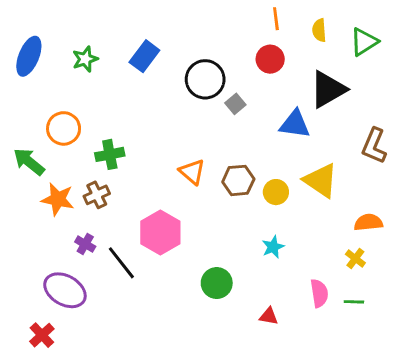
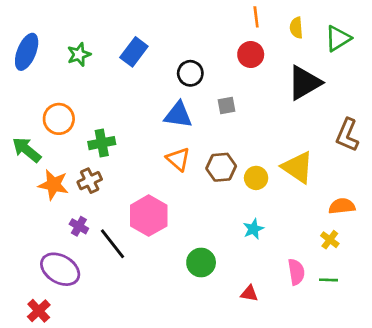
black circle: (205, 79) -> (190, 73), size x0.7
gray square: (235, 104) -> (227, 105), moved, turned 30
blue triangle: (295, 124) -> (178, 115), moved

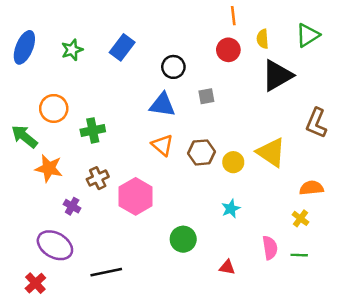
yellow semicircle: (296, 28) -> (263, 39), moved
brown cross: (90, 181) -> (98, 178), moved
black line: (112, 244) -> (106, 272), moved, turned -64

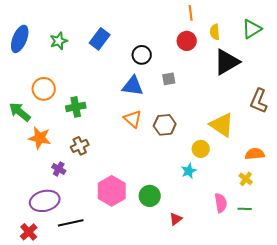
yellow circle: (233, 162) -> (201, 149), moved
pink hexagon: (136, 196) -> (112, 191), moved
purple ellipse: (55, 245) -> (45, 201), turned -44
red triangle: (227, 267) -> (176, 219), moved, turned -48
black line: (106, 272) -> (71, 223), moved

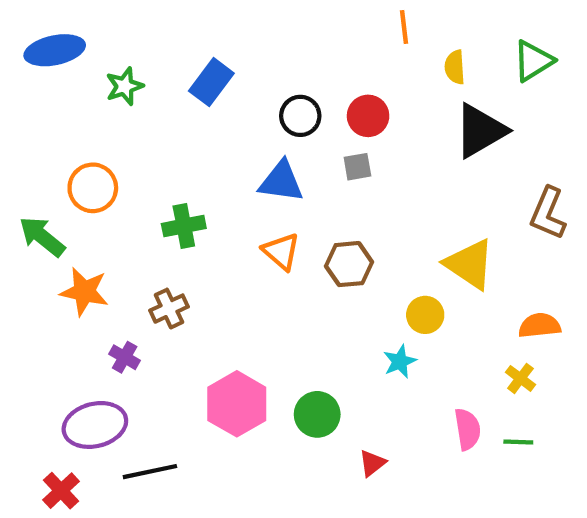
blue ellipse: (20, 39) -> (55, 50), moved, turned 56
red circle: (187, 41) -> (368, 116), moved
green cross: (76, 107) -> (184, 226), moved

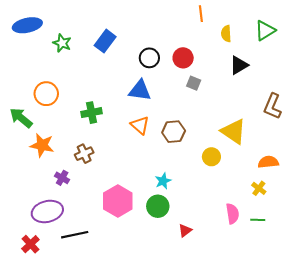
green star: (125, 86) -> (62, 43), turned -30
black triangle: (480, 131) -> (239, 65), size x0.7
gray square: (357, 167) -> (194, 83), moved, turned 32
cyan star: (400, 361) -> (163, 181), moved

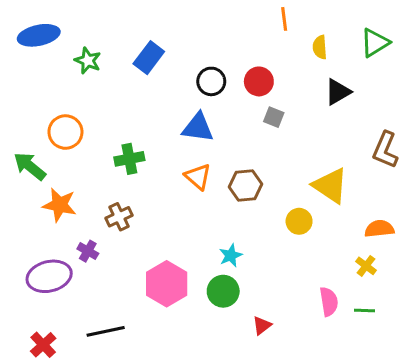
purple ellipse: (47, 211) -> (49, 276), moved

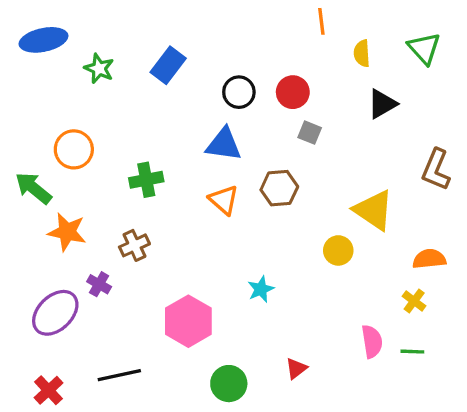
green triangle: (375, 43) -> (424, 48), turned -40
brown hexagon: (245, 186) -> (279, 188), moved
purple ellipse: (49, 276) -> (55, 313), turned -30
green circle: (223, 291) -> (229, 384), moved

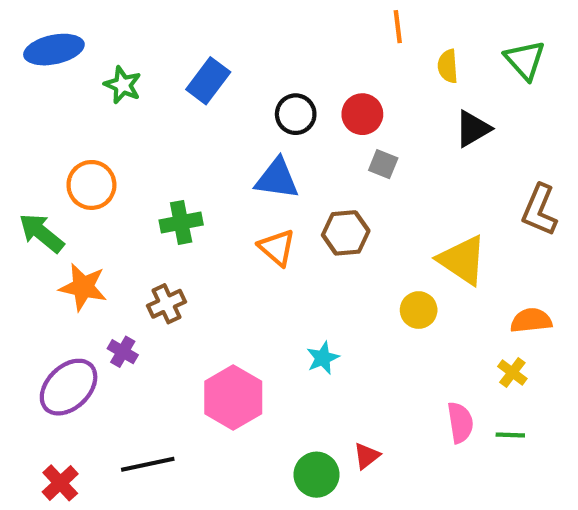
green circle: (229, 384) -> (317, 475), moved

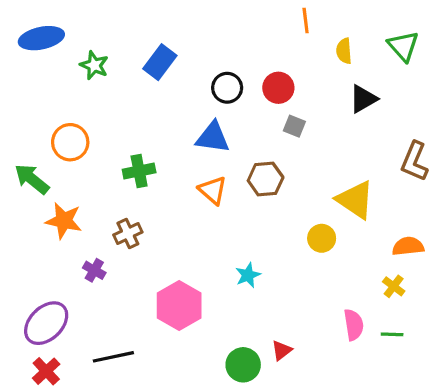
purple ellipse: (69, 387) -> (46, 323), moved

